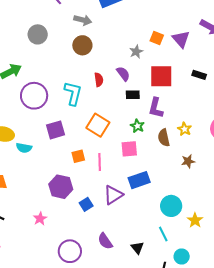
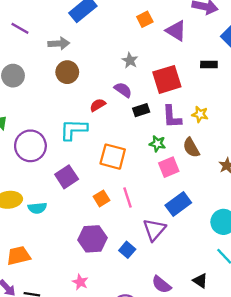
orange square: (157, 38) -> (145, 19), moved, turned -32
red semicircle: (99, 80) -> (98, 105), turned -96
cyan L-shape: (73, 93) -> (74, 130), turned -85
yellow star: (185, 129) -> (200, 114), moved
pink square: (129, 149) -> (169, 167), moved

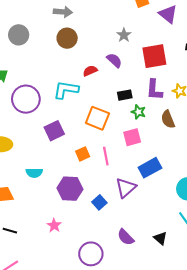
black rectangle: (141, 110) -> (125, 95), moved
pink square: (169, 167) -> (132, 137), moved
cyan semicircle: (37, 208) -> (34, 173), moved

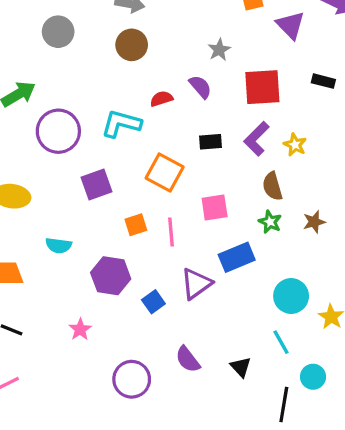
purple L-shape: (154, 90) -> (257, 139), turned 35
green star: (138, 112) -> (270, 222), moved

